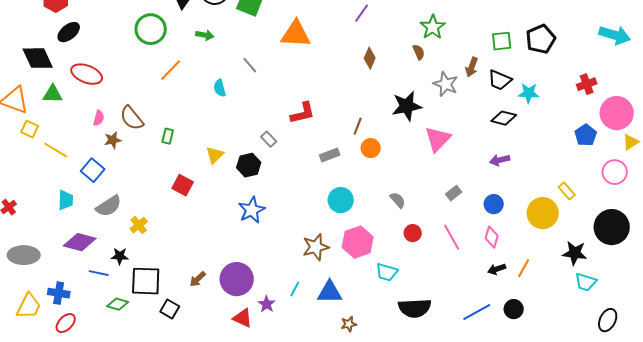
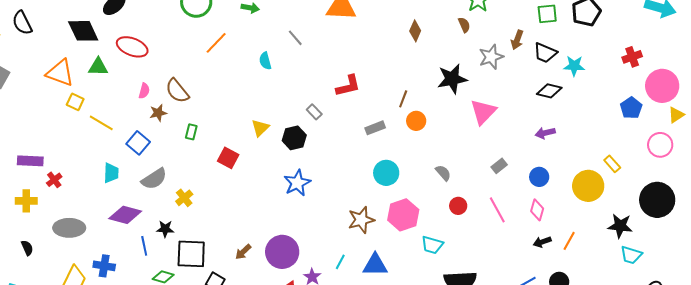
gray star: (446, 84) -> (491, 57), turned 30
green rectangle: (168, 136) -> (191, 132), moved
blue line: (99, 273) -> (144, 246), turned 66

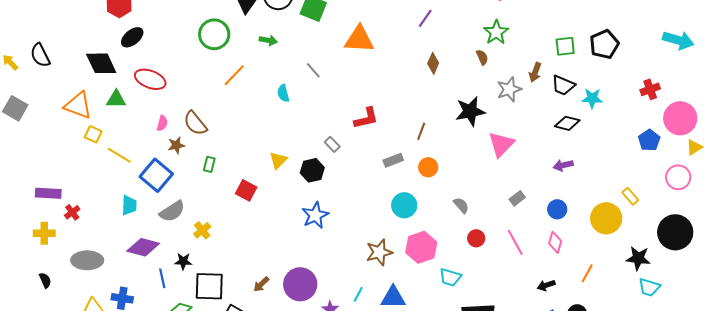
orange circle: (416, 121) -> (428, 167), moved
blue square: (138, 143) -> (156, 175), size x1.4
black arrow: (542, 242) -> (546, 285), moved

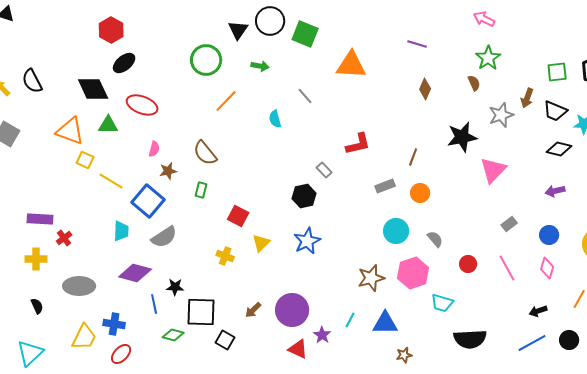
purple line: (425, 18) -> (417, 44), turned 72
brown semicircle: (195, 123) -> (205, 153), moved
yellow triangle: (278, 160) -> (261, 243), moved
gray semicircle: (461, 205) -> (435, 239), moved
yellow cross: (202, 230) -> (225, 256), moved, turned -30

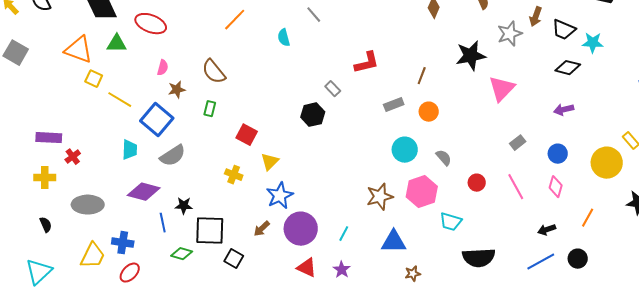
blue star: (307, 241) -> (280, 196), moved
cyan line: (350, 320) -> (344, 234), moved
purple star: (322, 335) -> (342, 270), moved

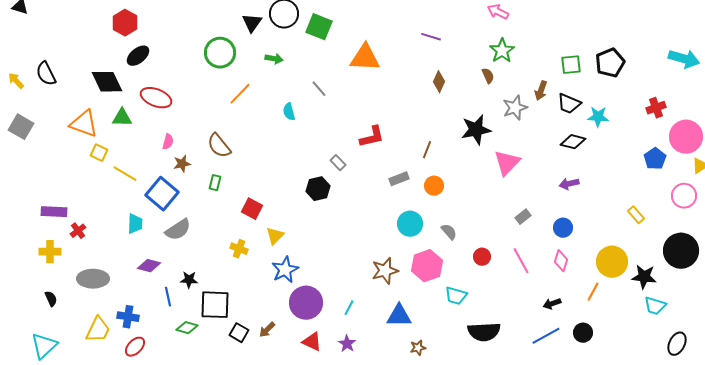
yellow circle: (607, 163) -> (612, 262), moved
purple diamond: (144, 192) -> (149, 266), size x0.7
brown arrow: (262, 229) -> (267, 330), moved

